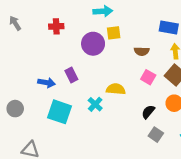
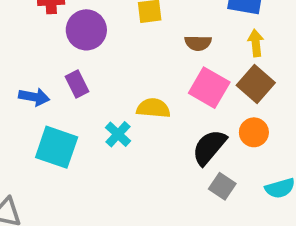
purple circle: (93, 44) -> (86, 30), moved
pink square: (148, 77) -> (209, 88), size x1.5
black semicircle: (148, 112) -> (209, 147), size x1.5

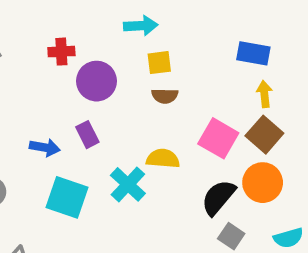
brown semicircle: (198, 43) -> (165, 96), moved
orange circle: (254, 132) -> (263, 183), size x1.4
cyan cross: (118, 134) -> (128, 184), size x1.4

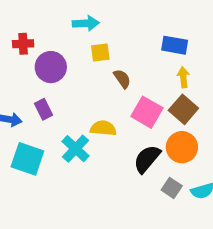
brown semicircle: (165, 96) -> (122, 79), moved, turned -126
gray square: (231, 236) -> (172, 188), moved

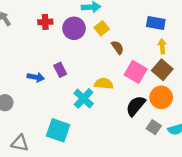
yellow square: (100, 52) -> (102, 28), turned -32
purple circle: (51, 67) -> (74, 28), moved
cyan square: (27, 159) -> (58, 130), moved

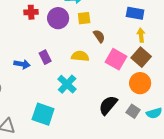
yellow square: (102, 28) -> (84, 18), turned 32
yellow semicircle: (104, 84) -> (80, 56), moved
black semicircle: (136, 106) -> (108, 105), moved

